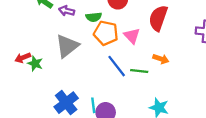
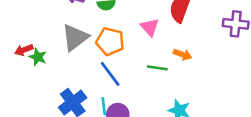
orange pentagon: (106, 33) -> (110, 41), moved
blue line: (117, 66) -> (110, 74), moved

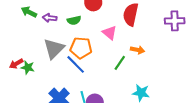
green line: (157, 68) -> (120, 63), turned -56
blue line: (110, 74) -> (76, 64), moved

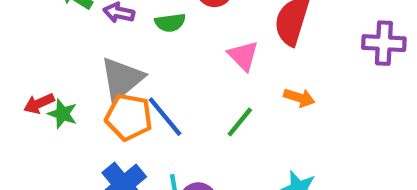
orange pentagon: (81, 48) -> (129, 117), moved
green line: (120, 63) -> (240, 122), moved

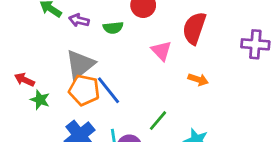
red arrow: (39, 103) -> (24, 80), turned 48
green star: (63, 114) -> (40, 100), moved
green line: (240, 122) -> (158, 121), moved

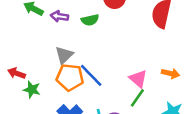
pink triangle: (161, 51) -> (138, 79), moved
gray triangle: (80, 64) -> (64, 55), size x0.7
orange arrow: (198, 80) -> (171, 73), moved

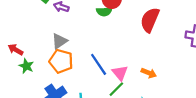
green semicircle: (90, 20) -> (104, 12), moved
blue line: (91, 75) -> (99, 64), moved

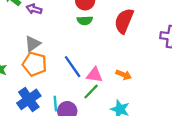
green semicircle: (104, 12) -> (85, 20), moved
pink triangle: (120, 73) -> (94, 75), turned -42

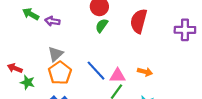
green semicircle: (85, 20) -> (102, 26), turned 136
orange pentagon: (35, 64) -> (60, 73), turned 30

